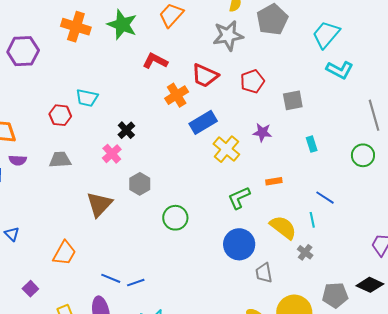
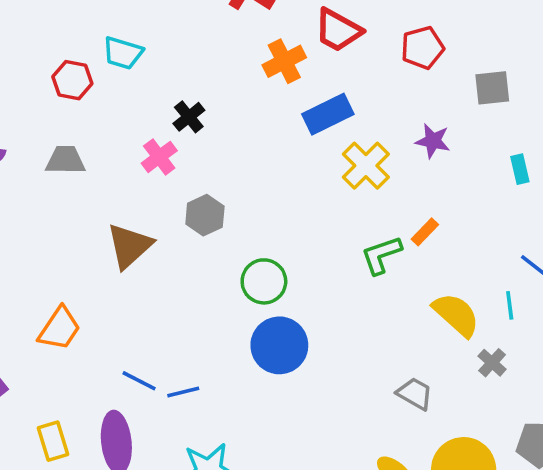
orange rectangle: (274, 181) -> (425, 232), moved, turned -42
blue circle: (239, 244) -> (279, 345), moved
gray trapezoid: (264, 273) -> (415, 394), turned 125

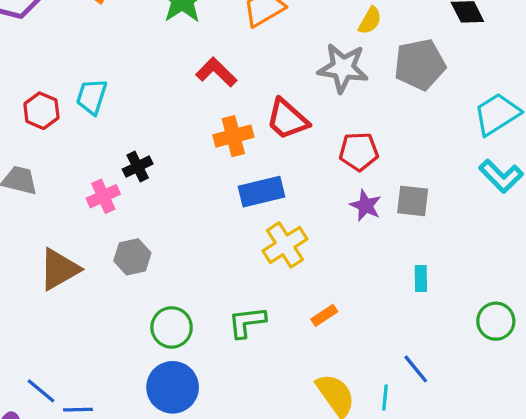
cyan trapezoid: (123, 53) -> (92, 97), turned 78
purple star: (433, 141) -> (366, 206), moved
green L-shape: (381, 255) -> (247, 322), moved

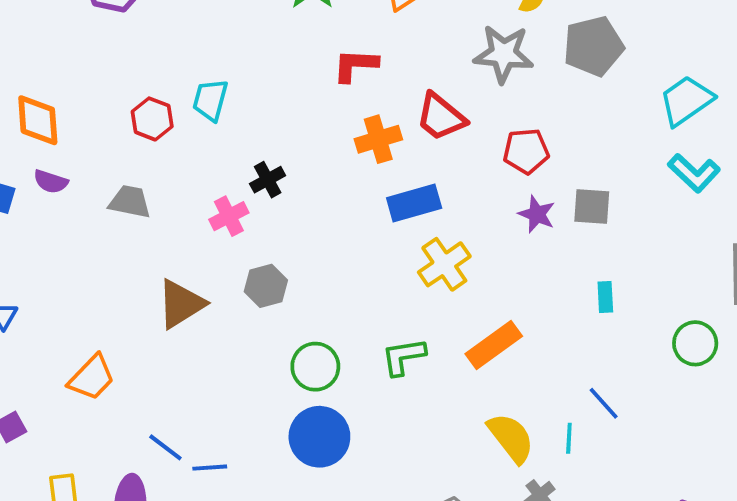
red L-shape: (216, 72) -> (355, 65), turned -39
orange rectangle: (324, 315) -> (494, 345), size x1.8

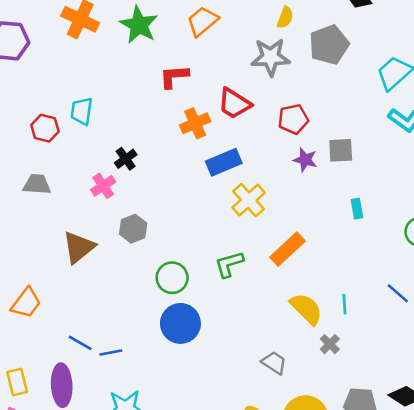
blue line: (604, 403) -> (398, 293), moved

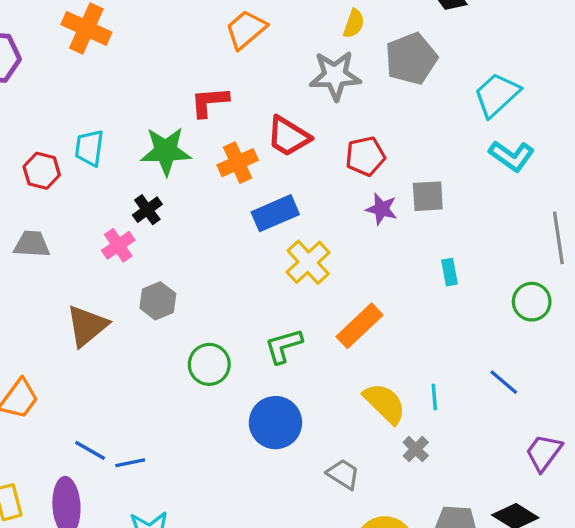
green star: (139, 25) -> (166, 151), moved, turned -30
blue circle: (180, 323) -> (275, 423), moved

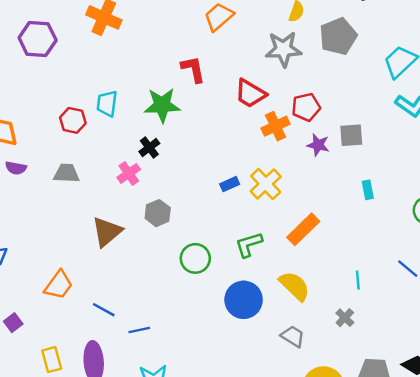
red L-shape: (209, 102) -> (193, 69), turned 84
orange cross: (238, 163) -> (276, 126), moved
blue rectangle: (275, 213) -> (230, 184), moved, size x0.6
yellow semicircle: (385, 403) -> (295, 286), moved
blue line: (90, 450) -> (104, 310), moved

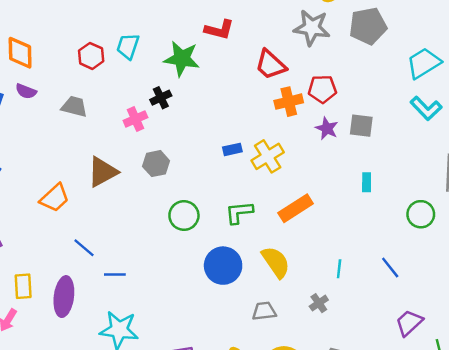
red L-shape: (193, 69) -> (219, 30), turned 104
orange trapezoid: (59, 285) -> (55, 198), moved
gray trapezoid: (293, 336) -> (264, 311), turned -50

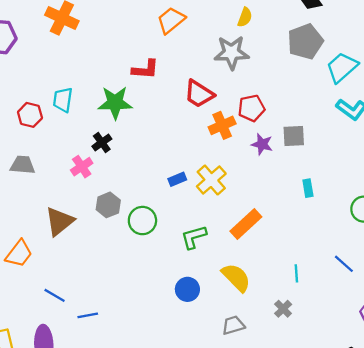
gray pentagon: (368, 26) -> (305, 42), moved
green circle: (184, 215) -> (142, 221), moved
blue circle: (223, 266) -> (187, 289), size x0.7

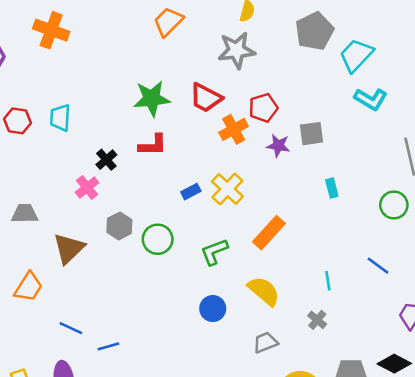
red L-shape: (145, 69) -> (153, 145), moved
green star: (115, 103) -> (152, 98), moved
red hexagon: (30, 115) -> (18, 121), moved
gray trapezoid: (23, 165) -> (25, 214), moved

